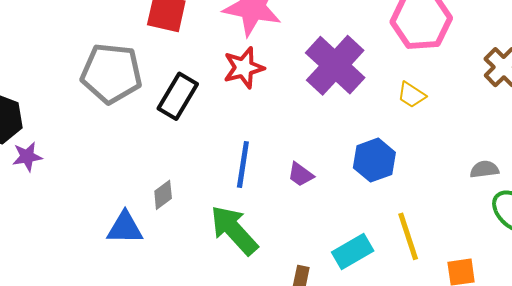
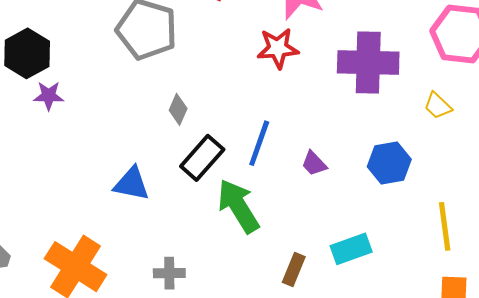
purple cross: (335, 65) -> (368, 63), turned 38
black rectangle: (178, 96) -> (202, 158), moved
gray diamond: (163, 195) -> (178, 109), moved, turned -40
yellow line: (408, 236) -> (445, 226), moved

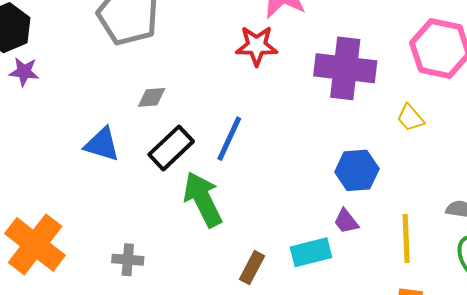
gray diamond: (178, 109) -> (152, 97), turned 56
purple trapezoid: (314, 164) -> (346, 221), moved
blue triangle: (132, 184) -> (102, 144), moved

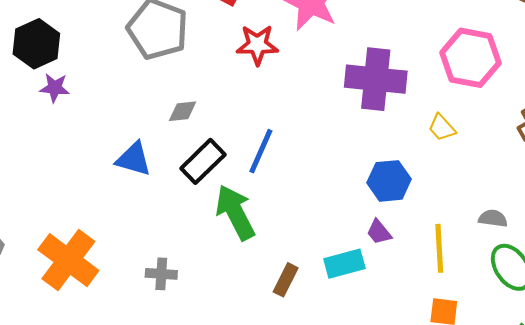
red star: (257, 46) -> (257, 45), moved

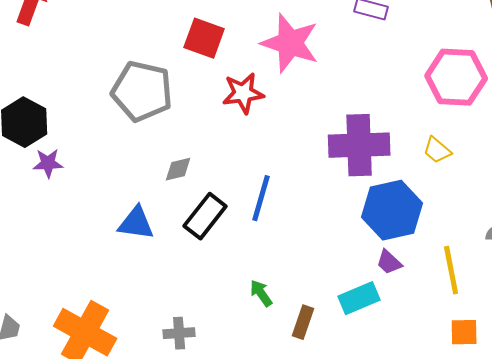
purple cross: (376, 79) -> (359, 145), moved
blue hexagon: (389, 181) -> (392, 210), size x1.4
green arrow: (235, 212) -> (261, 293), moved, size x0.5

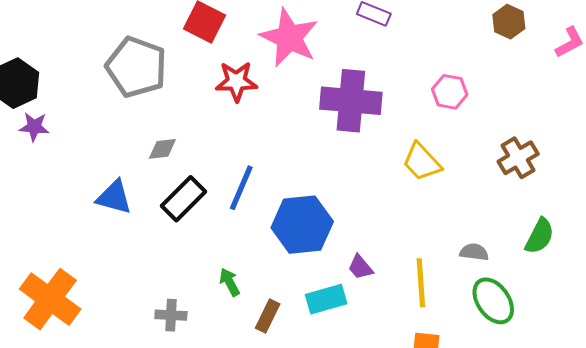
pink hexagon: (456, 77) -> (450, 92), size x0.6
purple cross: (359, 145) -> (351, 101), moved
yellow trapezoid: (437, 150) -> (422, 162), size x1.4
blue hexagon: (392, 210) -> (302, 225), moved
gray cross: (179, 333) -> (171, 315), moved

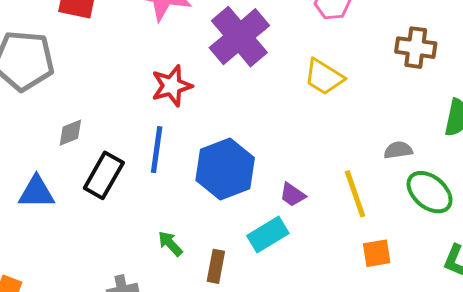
red star: (236, 81) -> (172, 86), moved
purple cross: (351, 101) -> (239, 37), turned -30
brown cross: (518, 158) -> (416, 48), turned -36

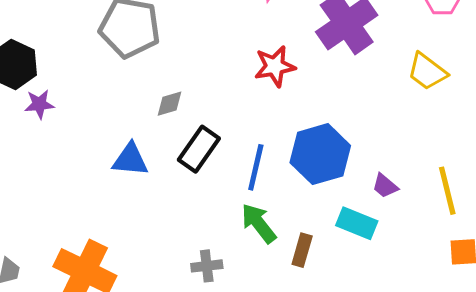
blue line: (157, 150) -> (256, 167), moved
cyan rectangle: (268, 235) -> (357, 223), turned 48
green arrow: (170, 244) -> (259, 223), size x1.5

